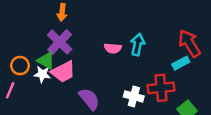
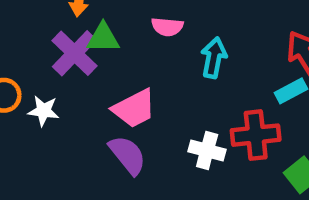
pink semicircle: (113, 48) -> (167, 27), moved
green triangle: (46, 61) -> (103, 38), moved, turned -30
pink trapezoid: (63, 72) -> (134, 109), moved

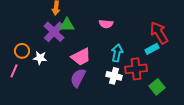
pink semicircle: (167, 27) -> (106, 24), moved
cyan arrow: (214, 58) -> (117, 53), moved
purple semicircle: (128, 155) -> (78, 78), turned -114

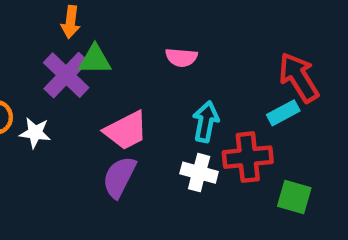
green square: (157, 87) -> (294, 197), turned -35

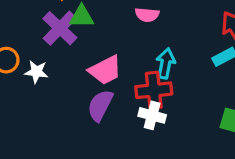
red cross: (248, 157) -> (154, 90), moved
white cross: (199, 173) -> (152, 115), moved

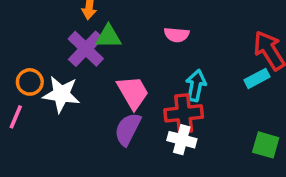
pink trapezoid: (105, 70) -> (133, 92), turned -93
white star: (36, 72) -> (61, 94), size x1.5

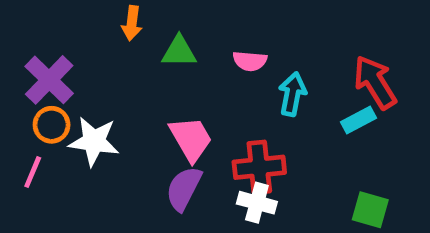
green triangle: (108, 37) -> (179, 52), moved
purple cross: (86, 49) -> (49, 80), moved
cyan arrow: (196, 85) -> (292, 94), moved

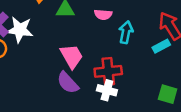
white star: (94, 141) -> (20, 30), moved
purple semicircle: (184, 189) -> (68, 83), turned -70

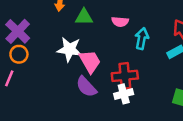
white star: (20, 30) -> (69, 49), moved
white cross: (107, 90) -> (124, 94), turned -30

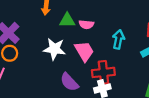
pink semicircle: (120, 22) -> (86, 24), moved
pink trapezoid: (90, 61) -> (84, 51), moved

